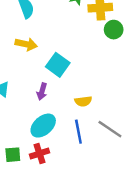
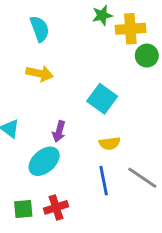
cyan square: (58, 65) -> (102, 99), moved
cyan ellipse: (43, 126) -> (44, 161), moved

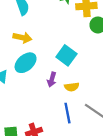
purple arrow: (59, 132) -> (52, 79), moved
cyan ellipse: (44, 161) -> (26, 63), moved

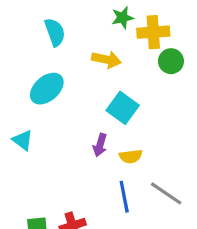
yellow arrow: (22, 38) -> (106, 60), moved
cyan ellipse: (26, 63) -> (47, 89), moved

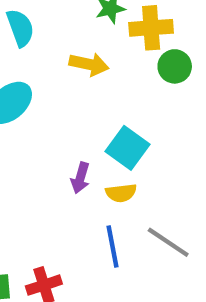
cyan square: (123, 108) -> (128, 148), moved

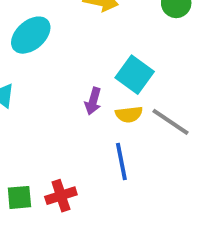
gray line: (168, 242) -> (171, 122), moved

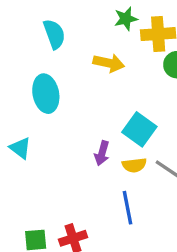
cyan ellipse: (31, 35) -> (46, 94), turned -60

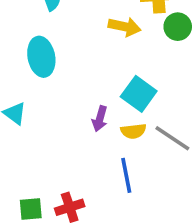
yellow arrow: (109, 63) -> (125, 27), moved

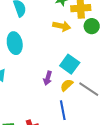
yellow semicircle: (133, 131) -> (67, 85), turned 144

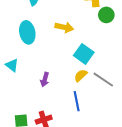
yellow arrow: (62, 26) -> (64, 27), moved
purple arrow: (48, 78) -> (45, 80), moved

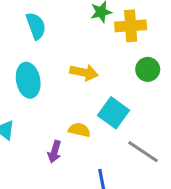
green circle: (106, 15) -> (148, 69), moved
yellow semicircle: (81, 75) -> (79, 130), moved, turned 56

